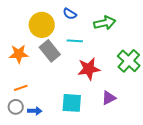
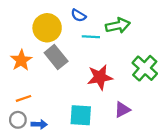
cyan line: (75, 41) -> (91, 37), moved
orange star: (19, 54) -> (21, 60), turned -30

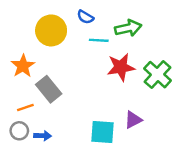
gray rectangle: (56, 57) -> (49, 89), moved
red star: (100, 77) -> (121, 67), moved
cyan square: (81, 115) -> (102, 132), moved

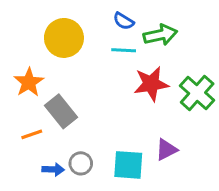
blue semicircle: (85, 17) -> (124, 21), moved
gray circle: (19, 131) -> (81, 163), moved

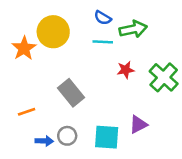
orange star: (29, 82) -> (24, 48), moved
red star: (151, 84) -> (126, 70), size x0.6
gray rectangle: (61, 111) -> (71, 93), moved

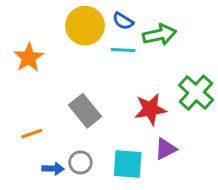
yellow circle: (53, 32) -> (85, 26), moved
red star: (126, 70) -> (150, 109), moved, size x1.5

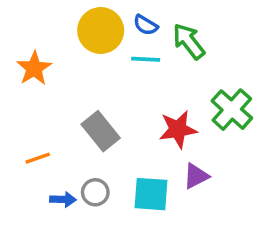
green arrow: (160, 35) -> (189, 41), turned -116

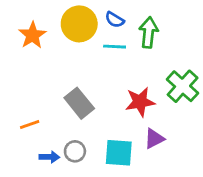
green arrow: (189, 41) -> (149, 32), turned 44
orange star: (34, 68) -> (32, 35), moved

